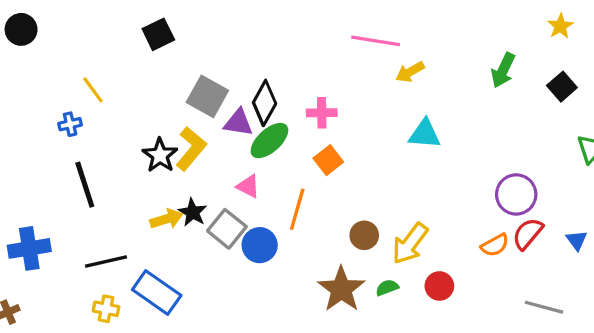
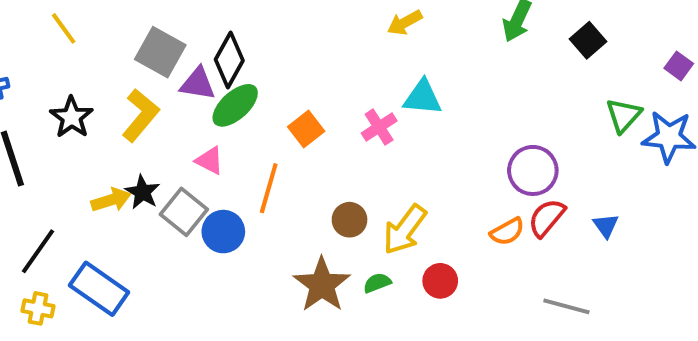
yellow line: (93, 90) -> (64, 28), moved
pink cross: (322, 113) -> (379, 127), moved, turned -32
black star: (160, 155) -> (72, 117), moved
black line: (106, 261) -> (38, 251), turned -42

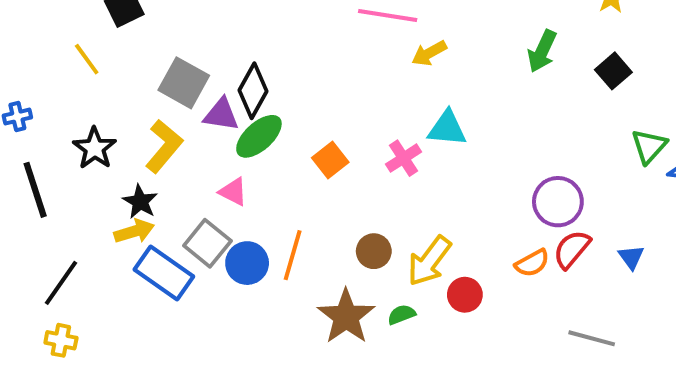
orange line: (269, 188) -> (293, 255), moved
black star: (142, 192) -> (140, 202), moved
red circle: (440, 281) -> (465, 295), moved
blue rectangle: (99, 289) -> (164, 273), moved

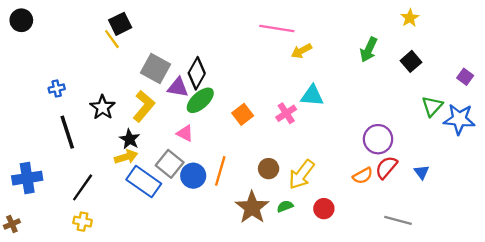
yellow line: (87, 59) -> (112, 39), moved
red circle: (465, 295) -> (324, 209), moved

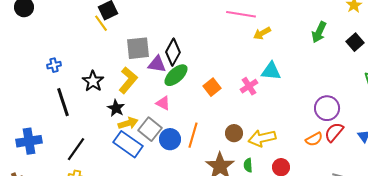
gray square: (156, 69) -> (138, 48), turned -35
yellow arrow: (126, 157) -> (128, 123), moved
yellow arrow: (302, 174) -> (262, 138), turned 40
green semicircle: (285, 206) -> (248, 165), turned -72

